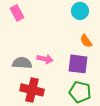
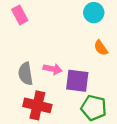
gray semicircle: (22, 63) -> (26, 74), turned -102
purple square: (78, 64) -> (77, 81), moved

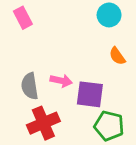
red cross: (37, 105) -> (43, 123), turned -36

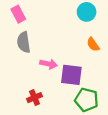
gray semicircle: (30, 86) -> (24, 42), moved
red cross: (43, 123) -> (34, 98), size x0.6

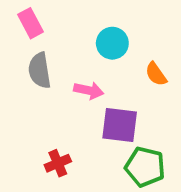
cyan circle: (87, 12) -> (112, 43), moved
pink arrow: (49, 64) -> (89, 90), moved

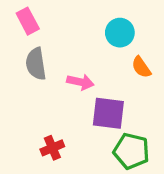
cyan circle: (112, 43) -> (120, 33), moved

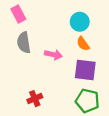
orange semicircle: (141, 67) -> (83, 44), moved
purple square: (108, 113) -> (85, 70), moved

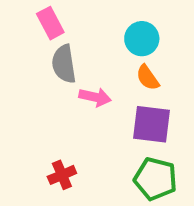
pink rectangle: (18, 14) -> (50, 23), moved
gray semicircle: (24, 43) -> (64, 64), moved

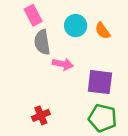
cyan circle: (142, 39) -> (76, 26), moved
orange semicircle: (148, 78) -> (103, 31), moved

